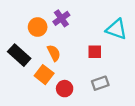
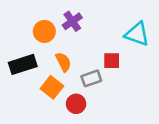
black rectangle: (19, 55) -> (23, 64), turned -60
gray rectangle: (100, 83) -> (91, 78), moved

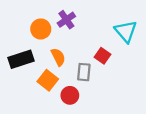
cyan triangle: (137, 34) -> (126, 31), turned 30
red square: (112, 61) -> (102, 56), turned 35
gray rectangle: (91, 78) -> (84, 72), turned -66

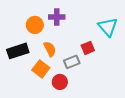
purple cross: (66, 20) -> (57, 17), turned 35
red square: (102, 56) -> (88, 48), turned 32
gray rectangle: (84, 72) -> (72, 62), turned 63

